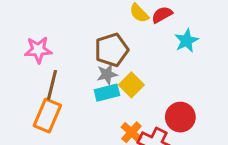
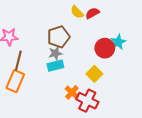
cyan star: (186, 41) -> (118, 42), moved
yellow square: (131, 85) -> (94, 74), moved
red circle: (180, 117) -> (105, 48), moved

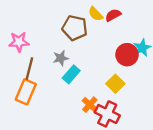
brown pentagon: (58, 37) -> (75, 28), moved, turned 30
gray star: (55, 53) -> (61, 58), moved
cyan rectangle: (55, 66) -> (71, 74), turned -35

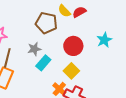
red circle: (127, 55) -> (73, 46), moved
yellow square: (115, 84) -> (71, 71), moved

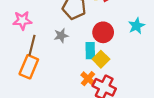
cyan rectangle: (43, 63) -> (90, 51), moved, turned -42

